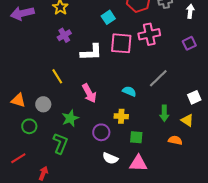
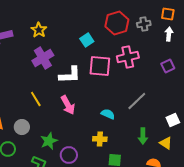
purple cross: (64, 35) -> (43, 58), size x1.5
pink arrow: (89, 93) -> (68, 105), moved
purple circle: (101, 132) -> (69, 155), moved

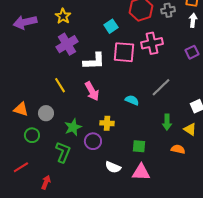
yellow cross: (100, 139) -> (107, 123), moved

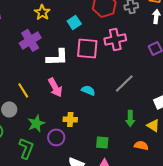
yellow star: (63, 16) -> (42, 12), moved
yellow line: (60, 85) -> (23, 90), moved
cyan semicircle: (132, 100) -> (88, 90), moved

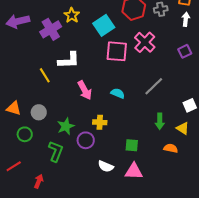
cyan square: (74, 22) -> (104, 25), size x1.5
pink cross: (115, 39) -> (145, 42), turned -35
purple cross: (30, 40) -> (51, 29), moved
white L-shape: (57, 57) -> (69, 60), moved
yellow line: (23, 90) -> (45, 75), moved

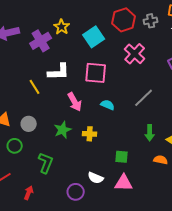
pink square: (117, 51) -> (96, 73), moved
green star: (66, 126) -> (63, 130), moved
purple circle: (86, 140) -> (76, 192), moved

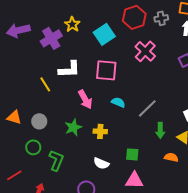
gray line: (144, 98) -> (147, 108), moved
green circle: (15, 146) -> (33, 147), moved
white semicircle: (96, 178) -> (101, 163), moved

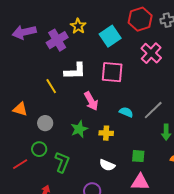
cyan semicircle: (118, 102) -> (126, 112), moved
orange triangle: (14, 117) -> (20, 109), moved
red line: (14, 175) -> (20, 164), moved

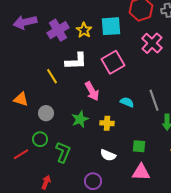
yellow star: (78, 26) -> (84, 30), moved
cyan square: (110, 36) -> (111, 26), turned 30
pink square: (112, 72) -> (113, 62), turned -35
gray line: (153, 110) -> (154, 100), turned -65

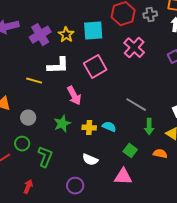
yellow line: (52, 76) -> (34, 81), turned -42
gray line: (154, 100) -> (136, 105), turned -40
cyan semicircle: (127, 102) -> (109, 127), moved
green square: (139, 146) -> (130, 151), moved, turned 32

